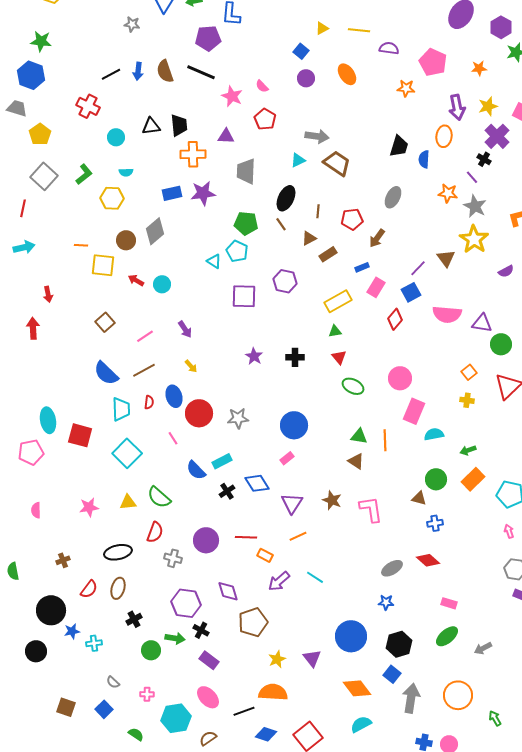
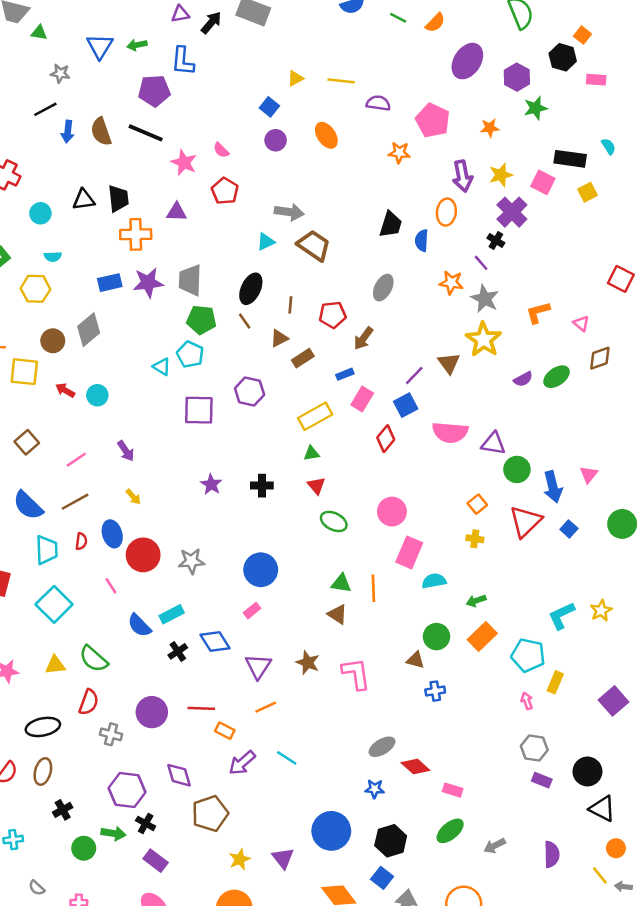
black line: (111, 74) -> (45, 109), moved
gray trapezoid: (246, 171) -> (190, 280), moved
red diamond: (428, 560) -> (415, 767), moved

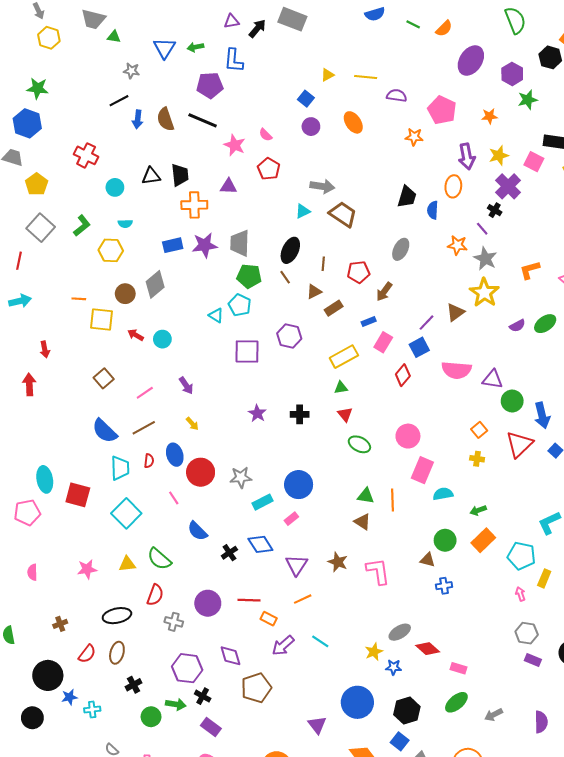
brown triangle: (449, 363) -> (455, 312), turned 30
cyan rectangle: (172, 614) -> (262, 502), moved
yellow star: (240, 859) -> (374, 652), moved

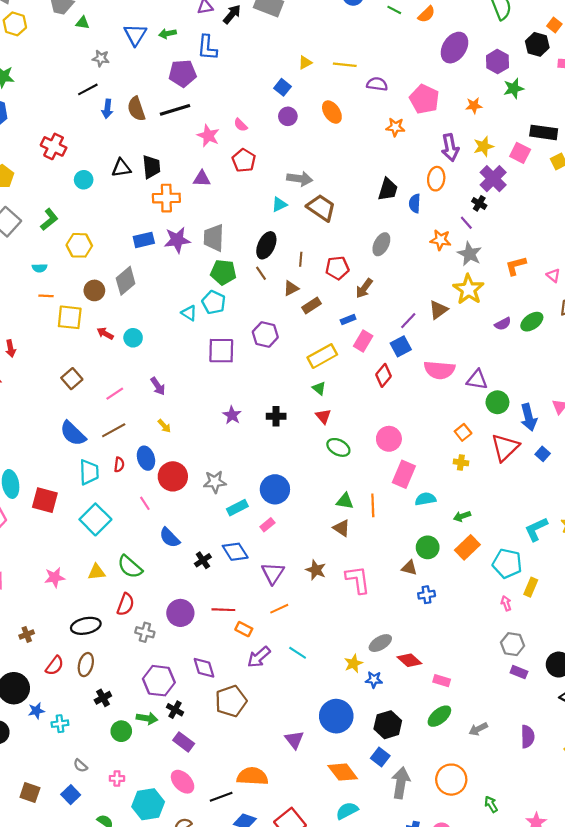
black line: (203, 120) -> (175, 110), turned -40
cyan semicircle: (125, 224) -> (40, 268), moved
green triangle: (341, 388) -> (319, 388), turned 48

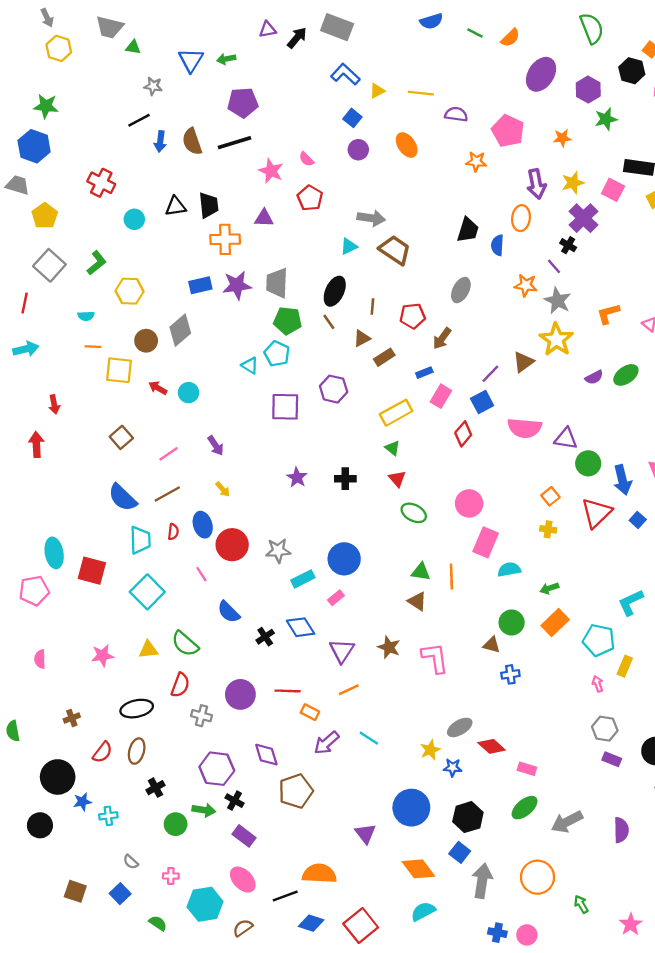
blue L-shape: (207, 48) -> (345, 74), moved, turned 128
gray arrow: (478, 729) -> (567, 822), size x1.5

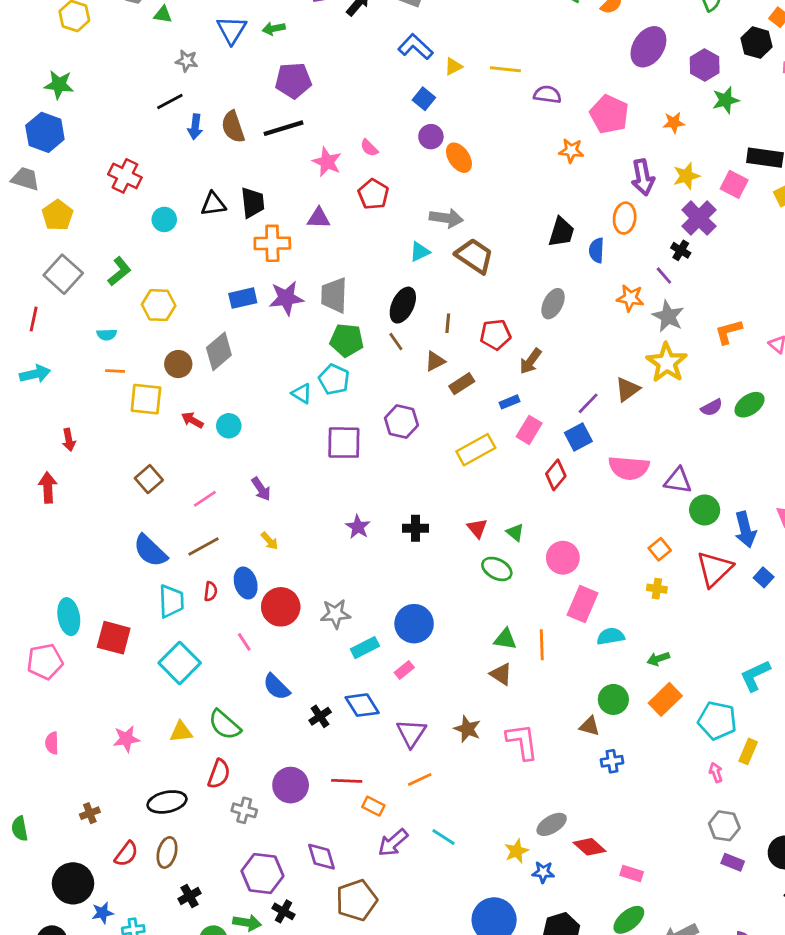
orange ellipse: (407, 145) -> (459, 158), moved
green triangle: (392, 448) -> (515, 532), moved

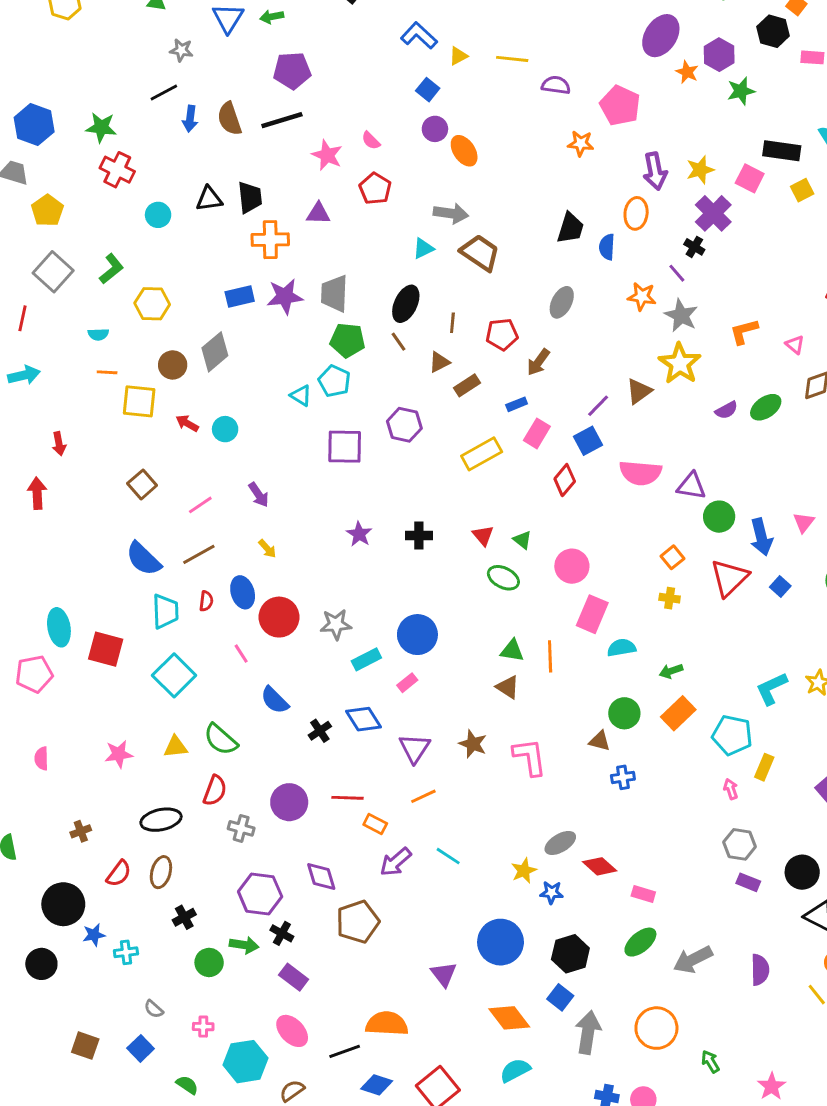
green star: (59, 85) -> (101, 127), moved
orange star: (674, 123) -> (687, 72), moved, turned 30

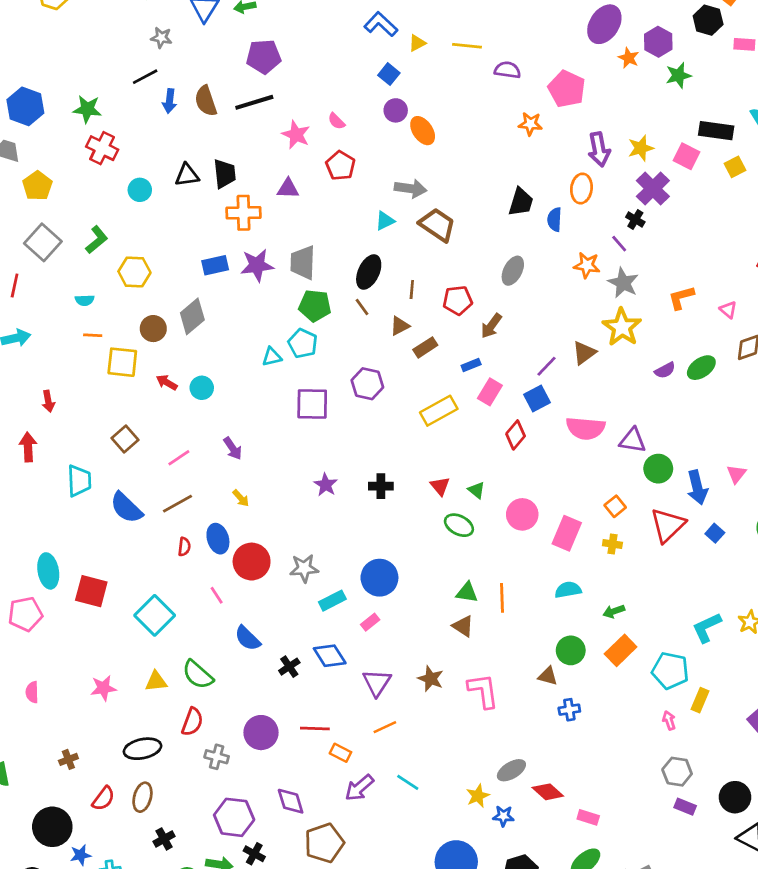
cyan triangle: (301, 396) -> (272, 357), turned -45
cyan trapezoid: (165, 611) -> (79, 481), moved
pink rectangle: (592, 614) -> (567, 533), moved

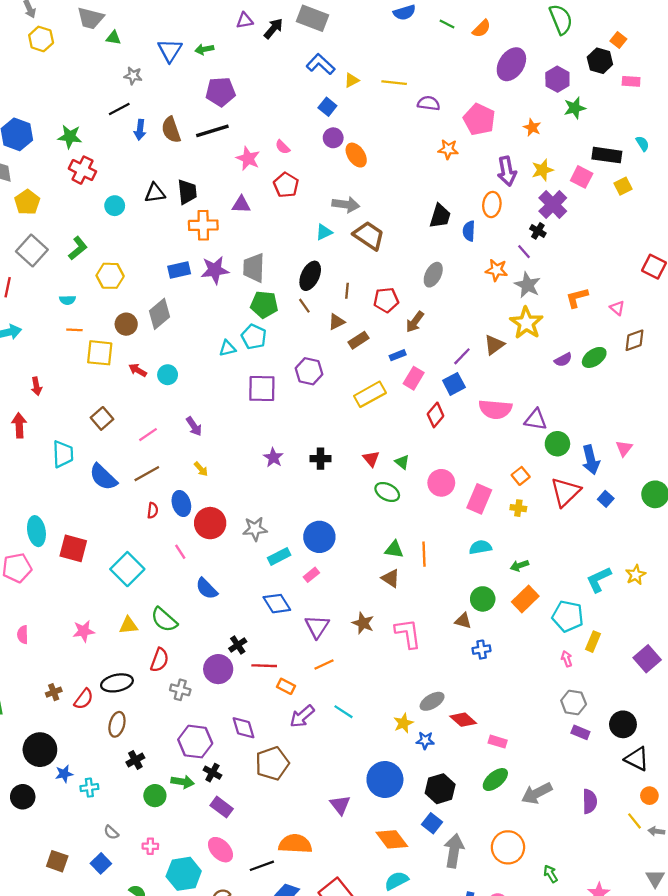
orange star: (629, 58) -> (532, 127), moved
black cross: (289, 667) -> (238, 645), moved
red semicircle: (103, 799) -> (84, 699), moved

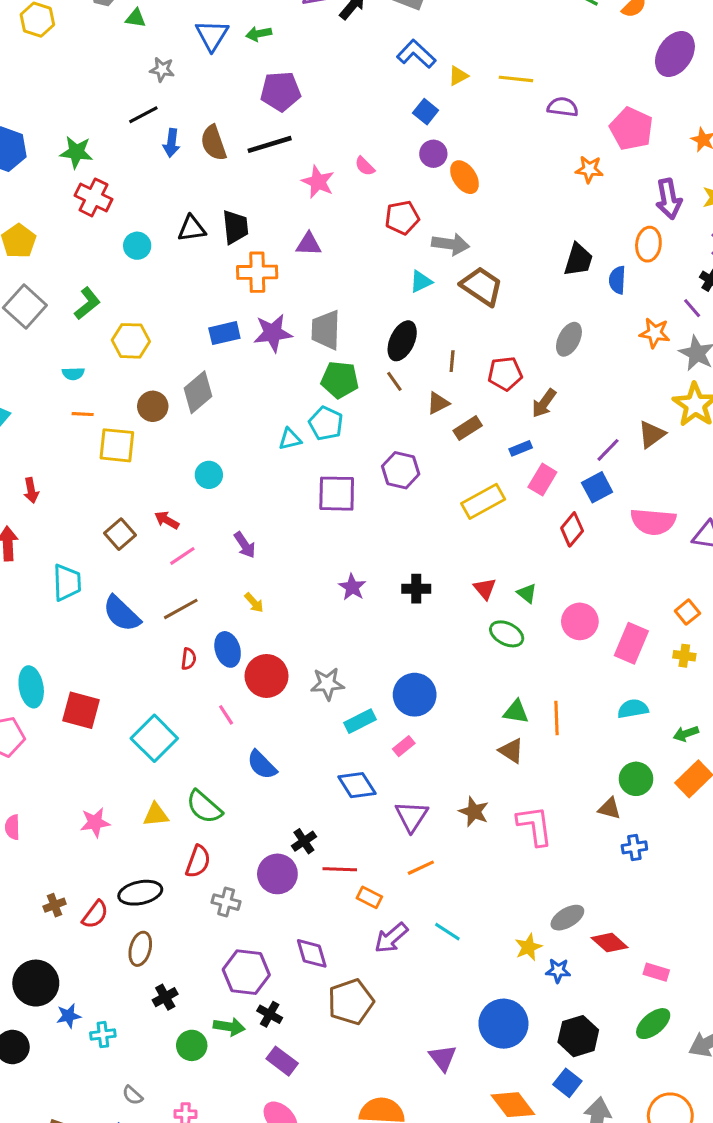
red pentagon: (286, 185) -> (402, 218), moved, turned 30
red arrow: (138, 370) -> (167, 520), moved

